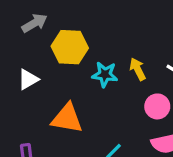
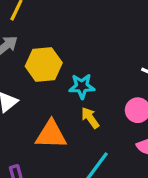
yellow arrow: (138, 69) -> (90, 118), moved

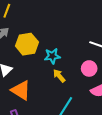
orange triangle: (51, 135) -> (21, 90), moved, turned 35

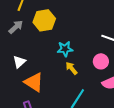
yellow hexagon: (27, 44) -> (44, 20), moved

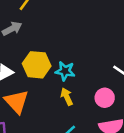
yellow hexagon: (44, 20) -> (37, 65), moved

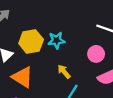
yellow arrow: (67, 97) -> (64, 72), moved

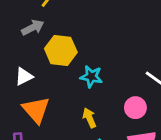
yellow hexagon: (31, 42) -> (61, 50), moved

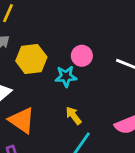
pink circle: (135, 108) -> (82, 56), moved

